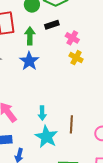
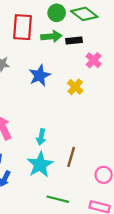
green arrow: (30, 36) -> (51, 36), moved, turned 72
yellow cross: (76, 58) -> (75, 87), moved

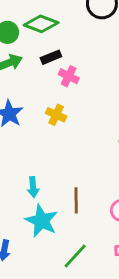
black rectangle: (74, 40) -> (51, 57), moved
green line: (58, 199) -> (75, 256), turned -45

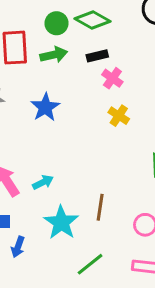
yellow cross: (56, 115) -> (119, 116), moved
cyan arrow: (33, 187) -> (43, 182), moved, turned -120

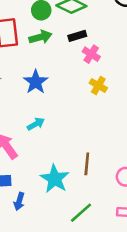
cyan arrow: (43, 182) -> (36, 124), moved

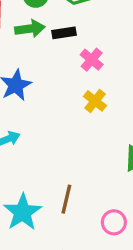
black rectangle: (77, 36) -> (64, 33), moved

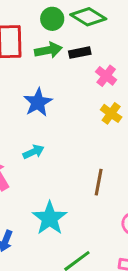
brown line: (66, 199) -> (99, 182), moved

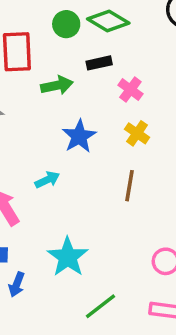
green arrow: (48, 50) -> (57, 85), moved
blue star: (38, 102) -> (79, 136), moved
brown line: (99, 182) -> (130, 186), moved

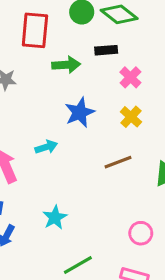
brown line: (130, 186) -> (118, 162), turned 52
cyan star: (68, 257) -> (55, 218), size x0.7

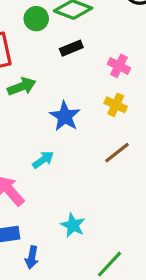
green arrow: (66, 65) -> (22, 87), moved
pink cross: (130, 77) -> (119, 66), moved

